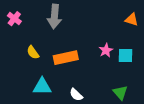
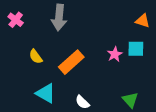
cyan square: (125, 56) -> (136, 49), moved
orange rectangle: (66, 58) -> (71, 62), turned -30
cyan triangle: (42, 86) -> (46, 93), turned 30

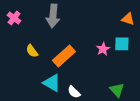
cyan triangle: (46, 93) -> (52, 83), moved

